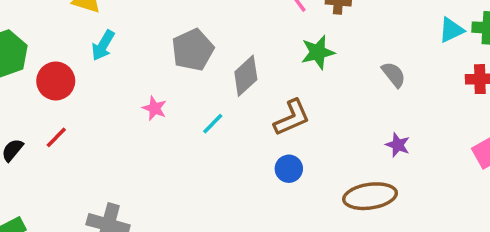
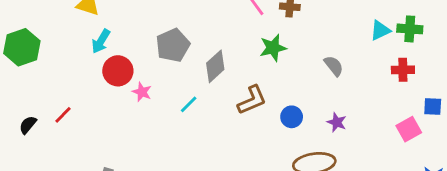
red circle: (56, 81) -> (118, 71), moved
blue circle: (289, 169) -> (292, 117), moved

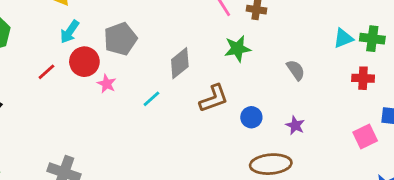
gray pentagon: (173, 45) -> (120, 39), moved
red line: (63, 115) -> (46, 72), moved

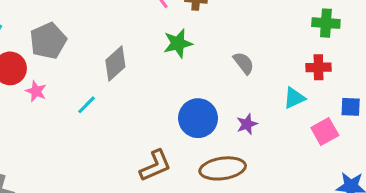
cyan triangle: (343, 38) -> (294, 98), moved
brown L-shape: (214, 98) -> (155, 166), moved
blue circle: (251, 117) -> (198, 118), size x1.6
purple star: (295, 125) -> (247, 124), turned 30

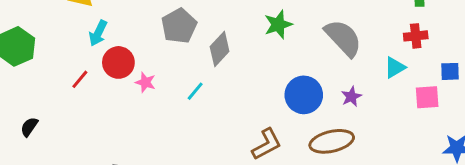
gray pentagon: (48, 41) -> (179, 26), moved
gray semicircle: (244, 63) -> (343, 38), size x1.8
pink square: (325, 131) -> (427, 97), turned 30

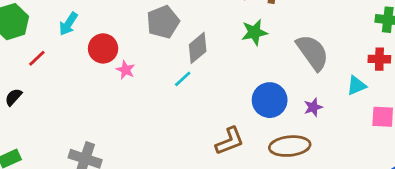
cyan arrow: (98, 33) -> (68, 24), moved
red line: (80, 79) -> (37, 58), moved
cyan line: (195, 91) -> (183, 79), moved

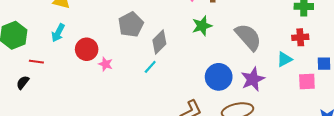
red line: (37, 58) -> (36, 62), turned 56
black semicircle: (13, 97) -> (23, 83), moved
purple star: (313, 107) -> (253, 79), size x1.6

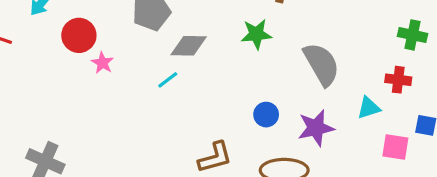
gray diamond: (159, 42) -> (189, 46), turned 35
blue circle: (219, 77) -> (266, 115), size x0.6

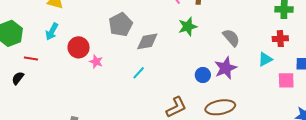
gray semicircle: (321, 64) -> (231, 38), size x0.7
cyan line: (168, 80) -> (139, 73), moved
purple star: (316, 128) -> (226, 68), moved

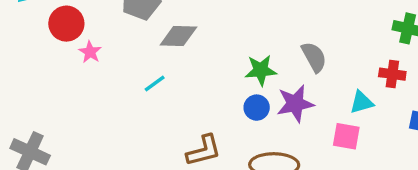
green star: (188, 27) -> (261, 70), moved
pink square: (286, 80) -> (346, 136), moved

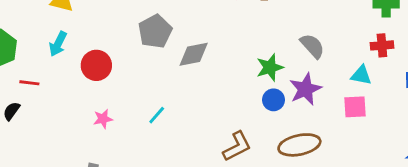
pink star: (90, 52) -> (103, 119), moved, turned -30
cyan line: (155, 83) -> (157, 115), moved
cyan triangle: (362, 102) -> (361, 75), turned 40

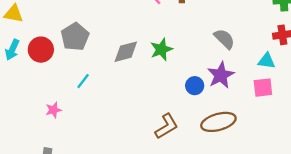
gray pentagon: (155, 31) -> (75, 37), moved
red circle: (96, 65) -> (41, 50), moved
green star: (270, 67) -> (161, 49), moved
cyan line: (157, 115) -> (83, 81), moved

